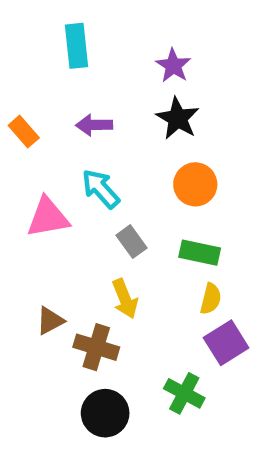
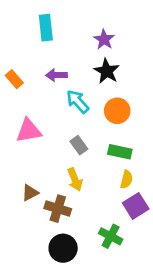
cyan arrow: (101, 189) -> (78, 102), moved

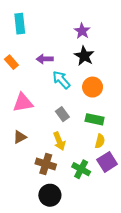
cyan rectangle: (46, 28) -> (20, 24), moved
brown triangle: (30, 193) -> (20, 137), moved
green cross: (111, 236) -> (81, 169), moved

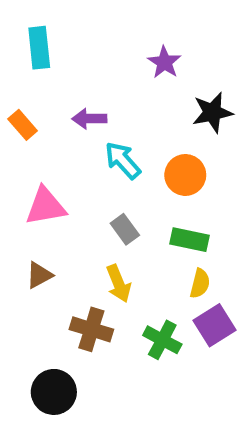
black star: (84, 56) -> (212, 112), moved, turned 30
black circle: (50, 195) -> (54, 392), moved

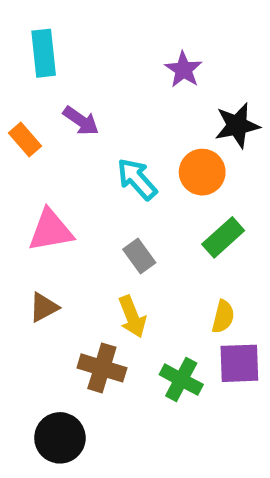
purple arrow: (89, 119) -> (81, 121), moved, turned -144
orange circle: (185, 175) -> (202, 172), moved
green rectangle: (189, 240) -> (223, 237), moved, turned -54
purple square: (214, 325) -> (239, 363), turned 30

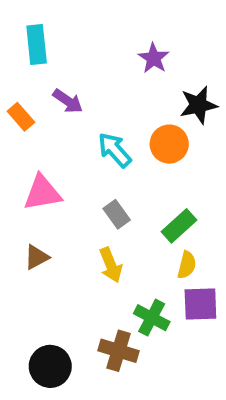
green rectangle: (223, 237) -> (179, 226), moved
brown cross: (102, 368) -> (118, 351), moved

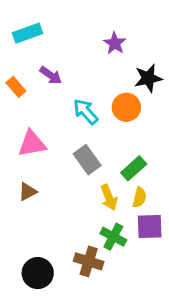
cyan rectangle: (37, 45) -> (28, 33), turned 76
gray rectangle: (117, 214) -> (87, 160), size x1.4
yellow arrow: (111, 265) -> (109, 197), moved

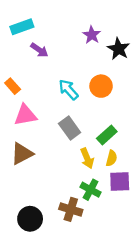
purple arrow: (51, 75) -> (39, 50), moved
black star: (148, 78) -> (118, 49), moved, turned -30
orange rectangle: (16, 87) -> (13, 86), moved
brown triangle: (28, 192) -> (22, 154), size x1.5

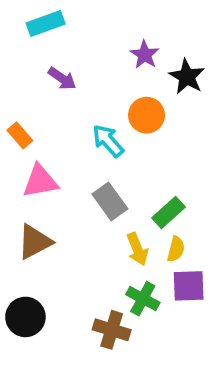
cyan rectangle: (22, 27) -> (46, 23), moved
orange circle: (101, 86) -> (147, 115), moved
black circle: (30, 219) -> (25, 317), moved

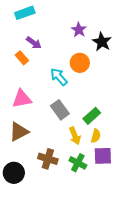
orange rectangle: (20, 135) -> (22, 58), moved
brown cross: (112, 330) -> (48, 159), moved

